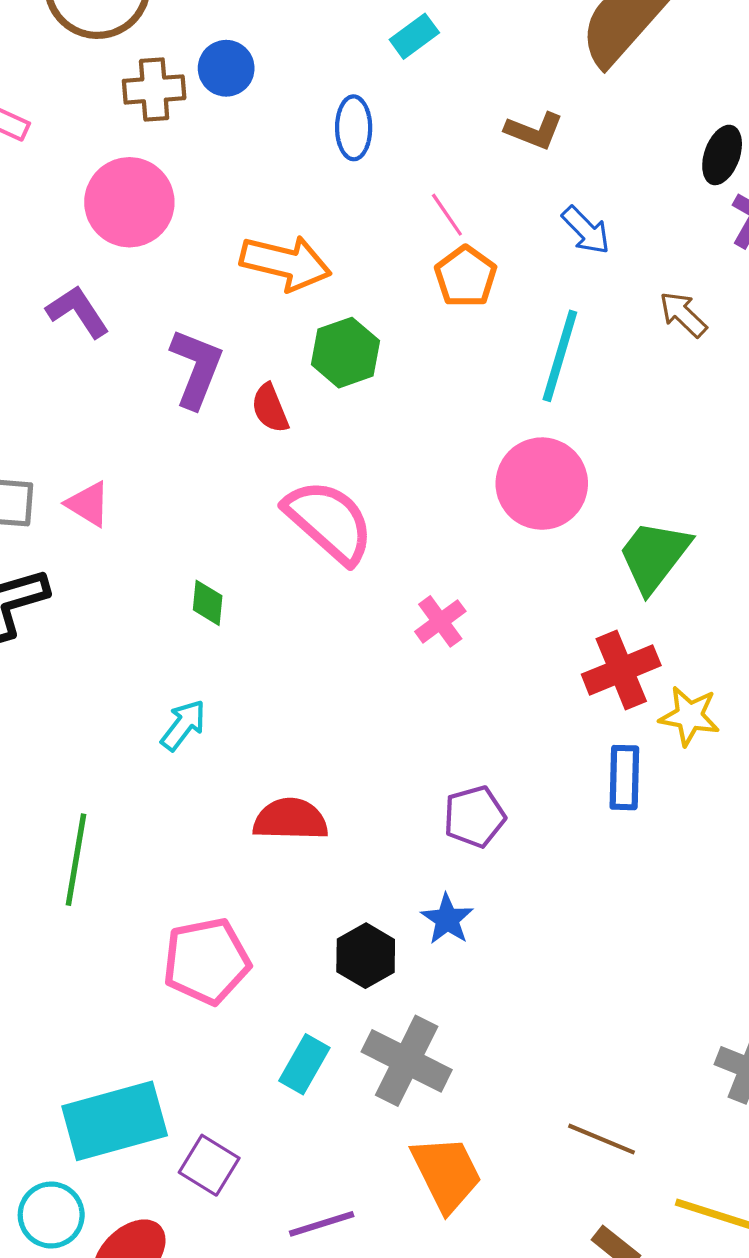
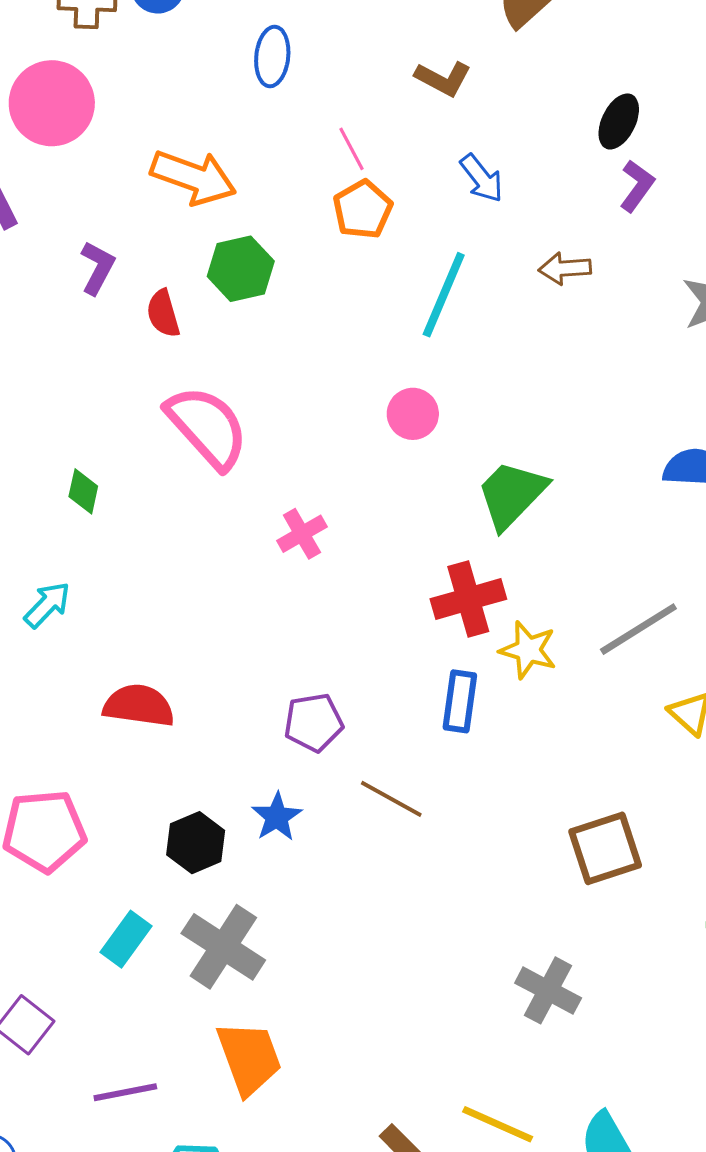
brown arrow: (683, 314) -> (565, 268), turned -54
purple L-shape: (196, 368) -> (98, 268), size x0.7
pink circle: (542, 484) -> (413, 414), size x0.6
brown line: (601, 1139) -> (391, 799), moved

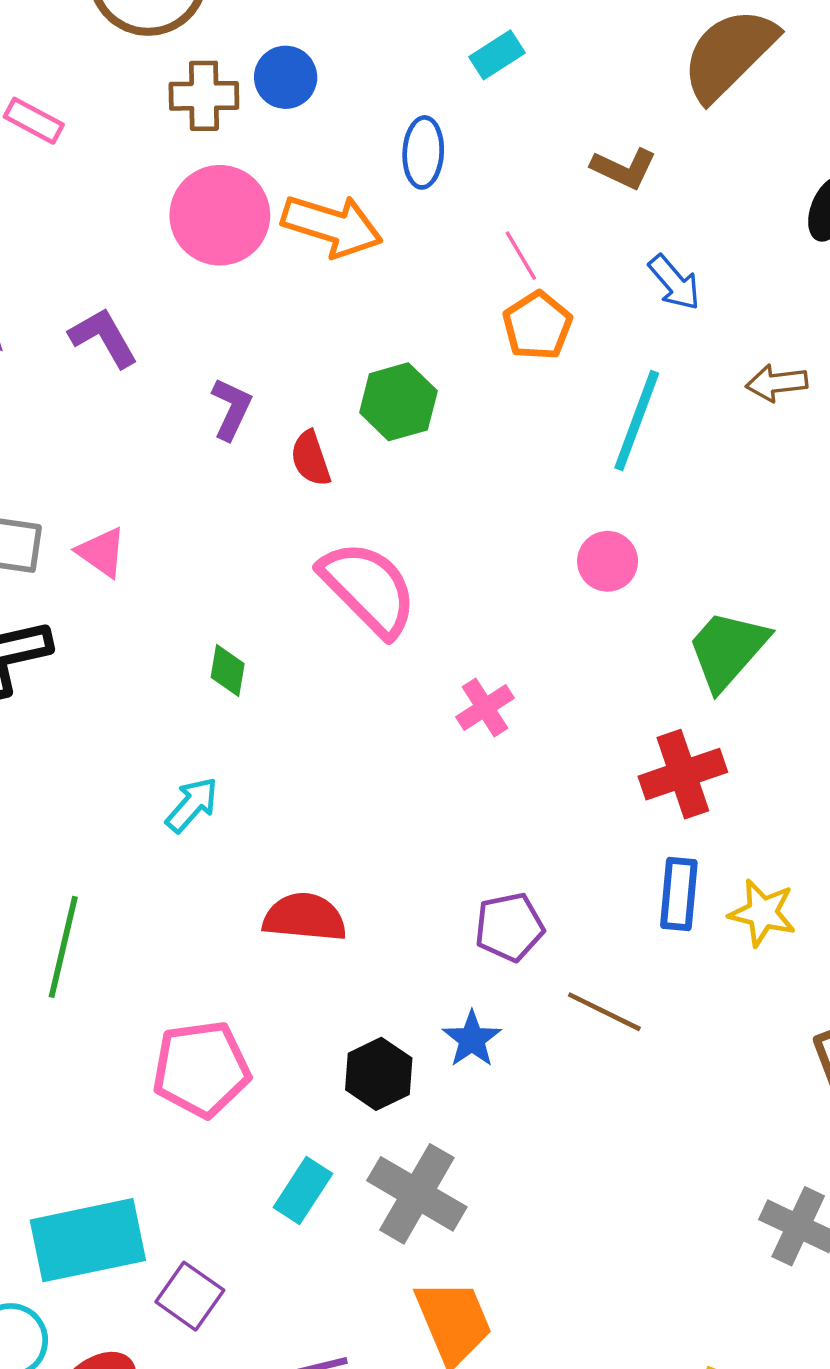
pink circle: (52, 103) -> (220, 215), moved
orange arrow: (193, 177) -> (332, 226), moved
yellow star: (528, 650) -> (762, 913), moved

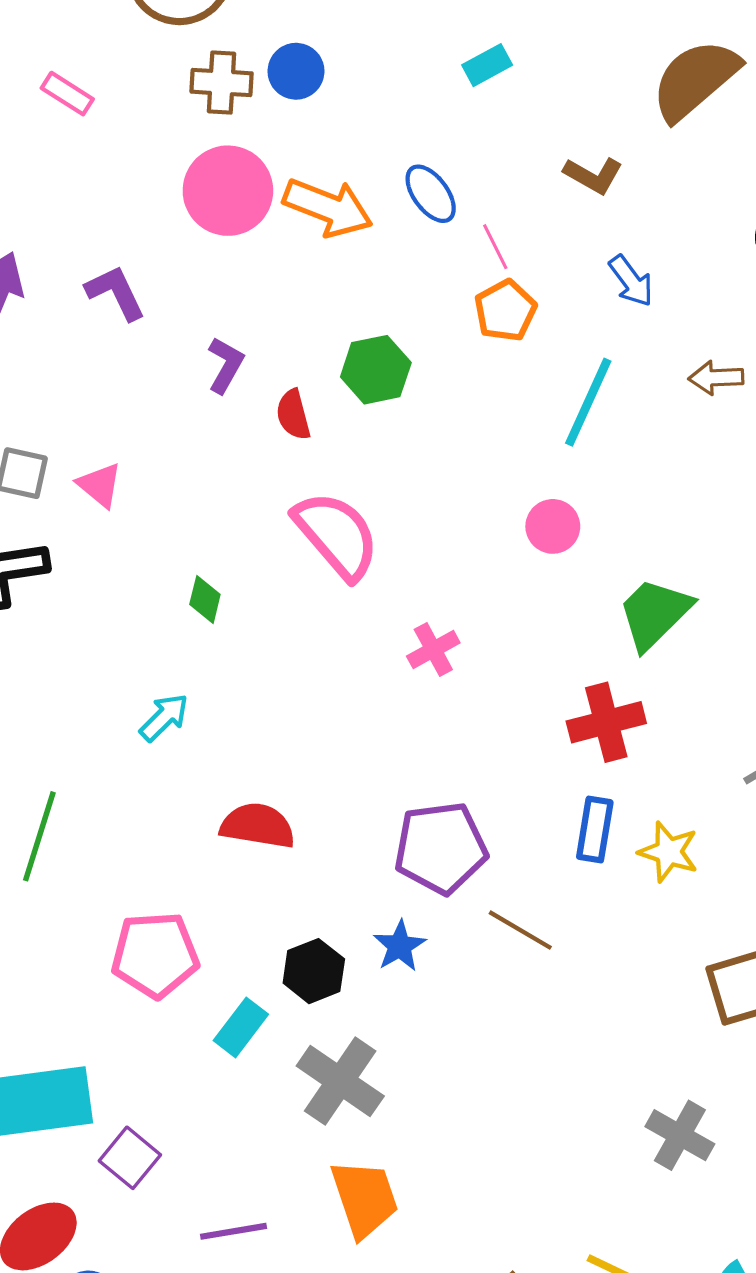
blue ellipse: (423, 152) -> (431, 194), moved, turned -44
purple pentagon: (509, 927) -> (441, 848), size x1.5
cyan rectangle: (303, 1190) -> (241, 1027), moved

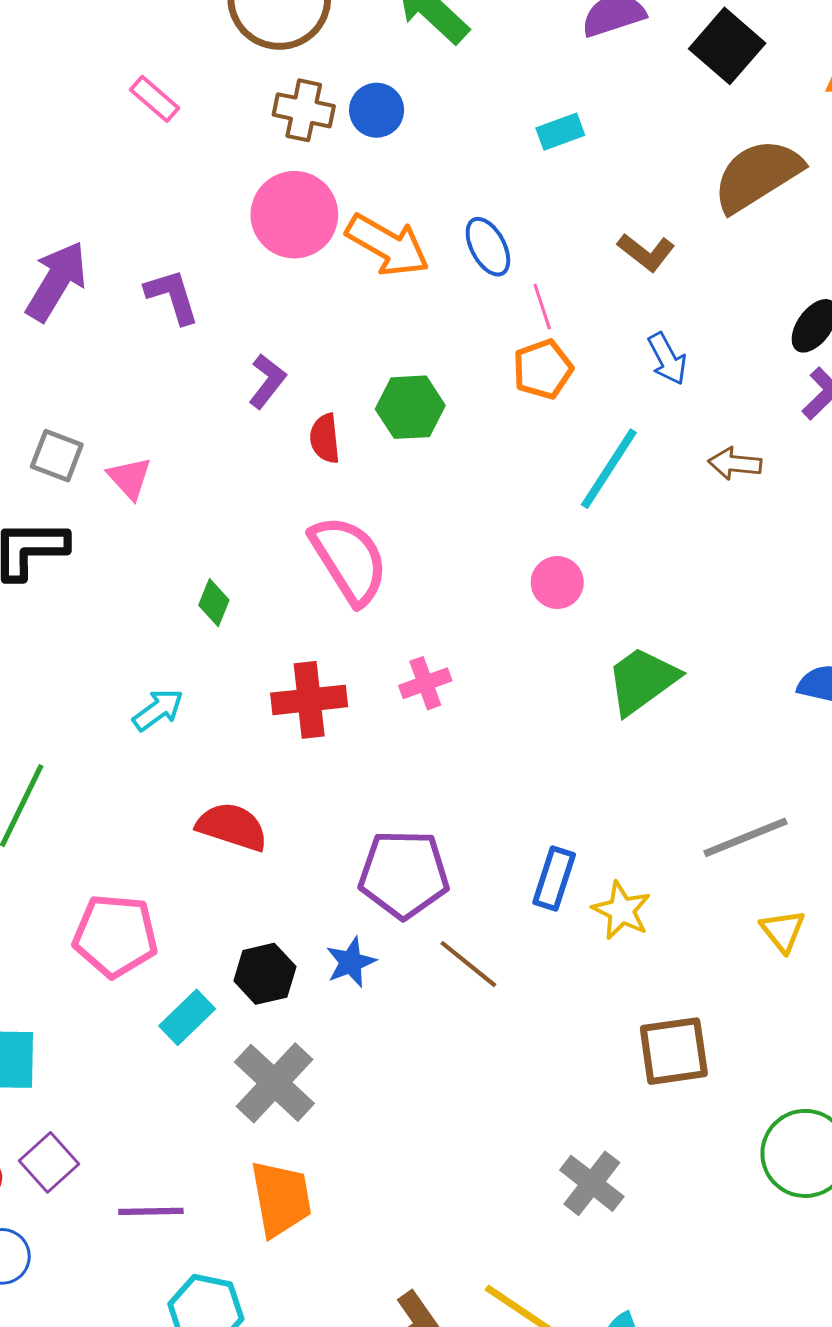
red cross: (606, 722) -> (309, 700), moved
purple square: (130, 1158) -> (49, 1162), moved

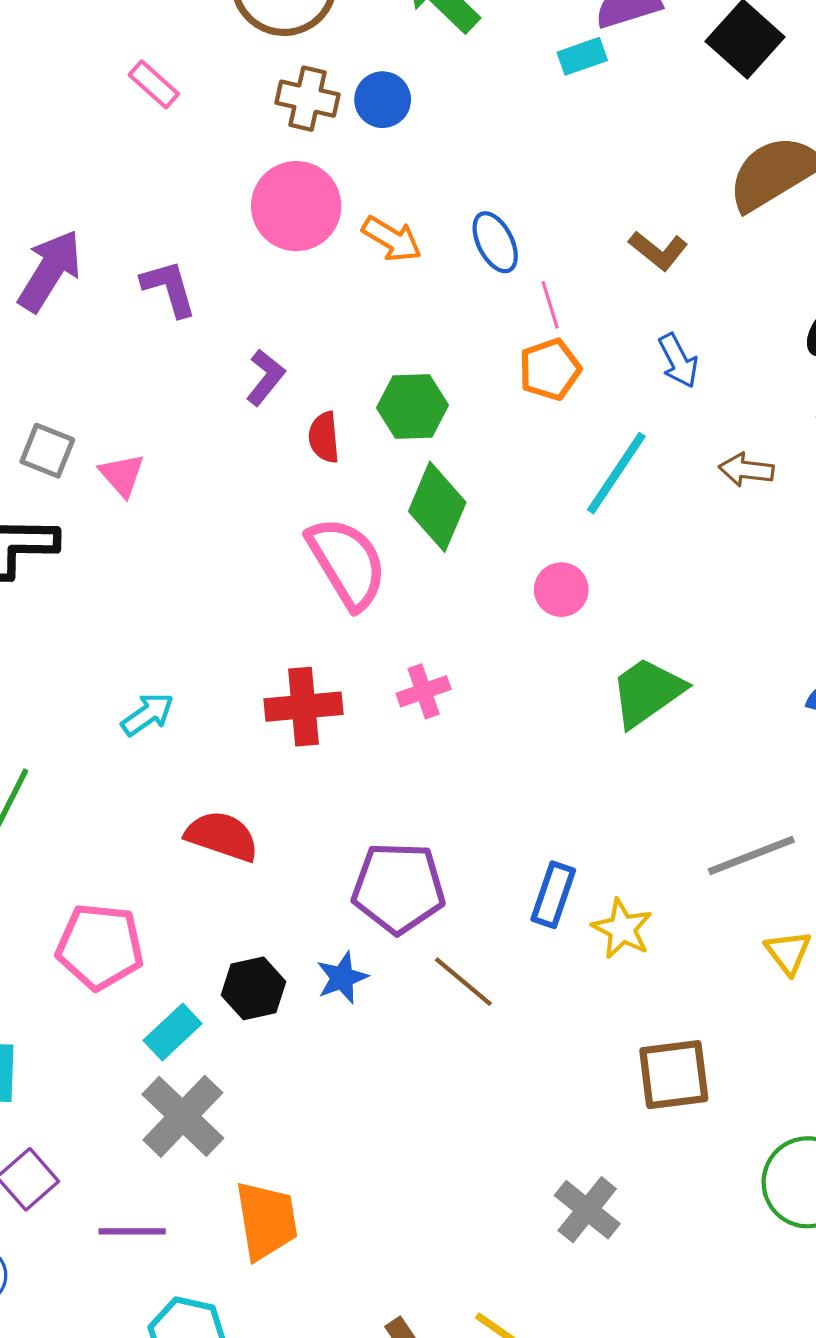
cyan rectangle: (560, 132) -> (582, 56), moved
orange arrow: (388, 245) -> (392, 239), size x0.7
green diamond: (214, 603) -> (437, 507), moved, size x1.8
gray cross: (274, 1083) -> (183, 1116), moved

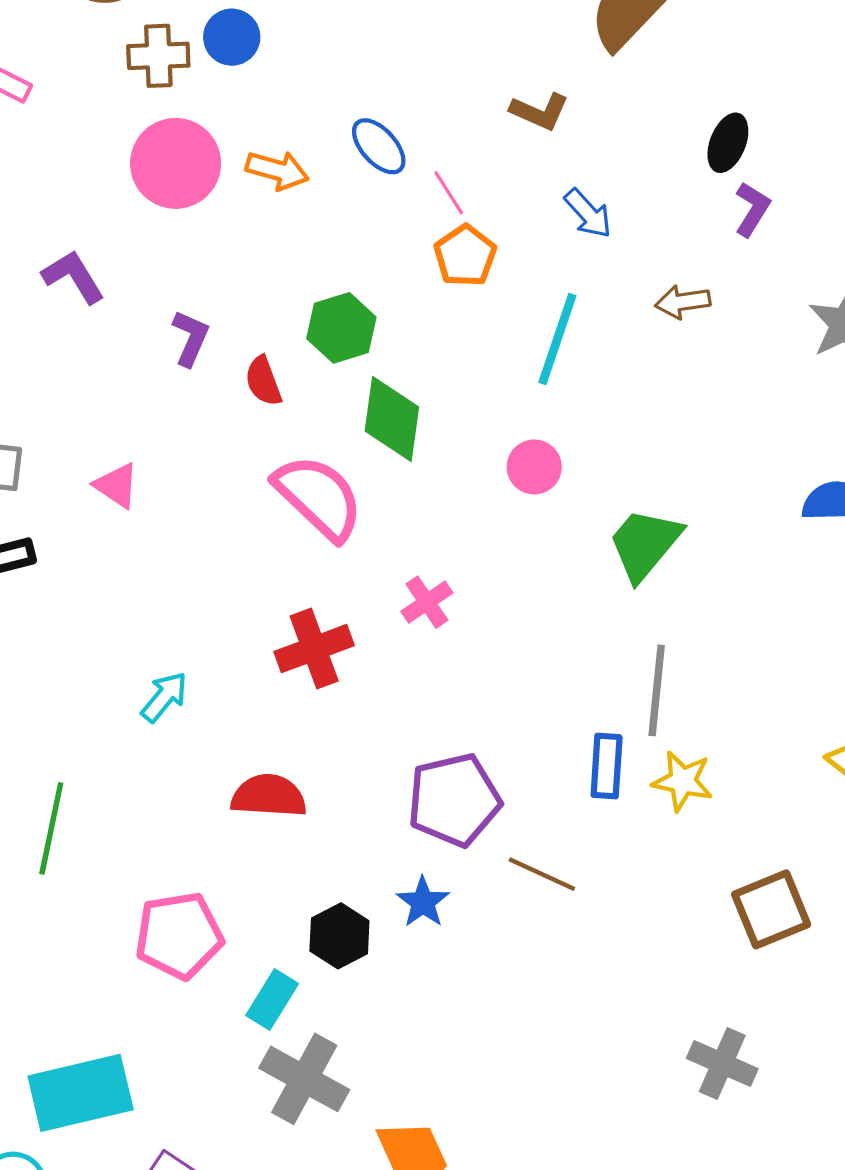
pink triangle: (122, 475) -> (117, 485), moved
gray line: (751, 855) -> (657, 690), moved, turned -48

